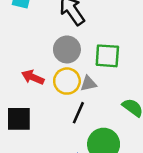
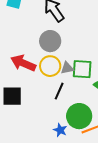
green square: (107, 56) -> (82, 69), moved
red arrow: (33, 77) -> (23, 63), size x1.4

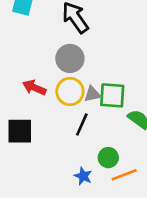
red arrow: (23, 63) -> (34, 88), size x0.7
green circle: (79, 116) -> (108, 158), size x0.6

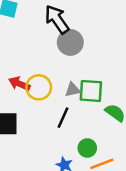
gray circle: (70, 58) -> (70, 42), moved
yellow circle: (70, 91) -> (39, 87), moved

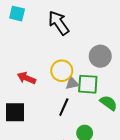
gray circle: (70, 42) -> (100, 56), moved
yellow circle: (39, 87) -> (62, 71), moved

